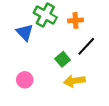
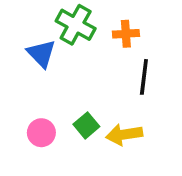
black line: (86, 46) -> (144, 77), turned -36
green square: (63, 59) -> (86, 125), moved

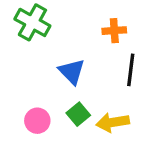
green cross: (76, 25) -> (32, 22), moved
blue triangle: (41, 54) -> (72, 72), moved

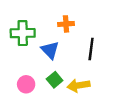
green cross: (32, 22) -> (23, 33), moved, turned -30
orange cross: (114, 31) -> (66, 24), moved

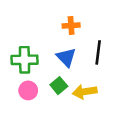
green cross: (23, 33) -> (25, 60), moved
blue triangle: (50, 50) -> (66, 57), moved

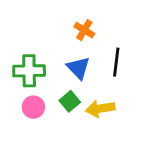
orange cross: (71, 25) -> (84, 30), turned 35

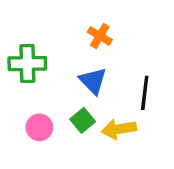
black line: (116, 62) -> (145, 93), moved
green cross: (29, 71) -> (27, 64), moved

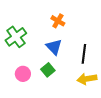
green cross: (27, 64) -> (16, 37), turned -35
yellow arrow: (119, 129) -> (87, 79), moved

